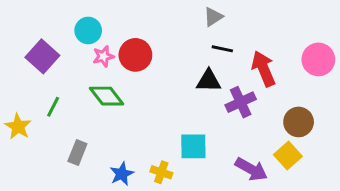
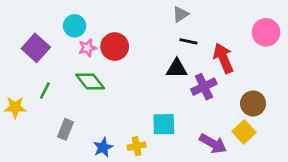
pink circle: (318, 59) -> (266, 32), moved
yellow star: (18, 127) -> (15, 107), turned -30
yellow cross: (161, 172) -> (137, 146), turned -30

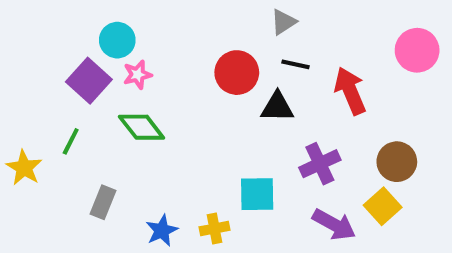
red circle: (115, 47) -> (237, 73), moved
purple square: (36, 48) -> (89, 81), moved
purple cross: (204, 87) -> (320, 164), moved
yellow star: (15, 107) -> (24, 168), turned 30

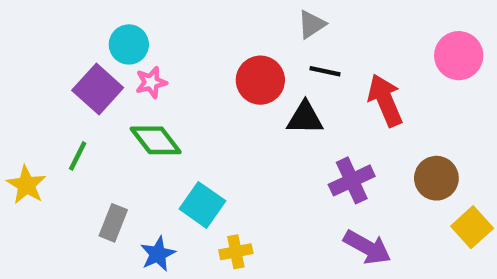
cyan square: (257, 194) -> (202, 205), moved, turned 36
yellow square: (383, 206) -> (472, 227), moved
blue star: (162, 231) -> (158, 254), moved

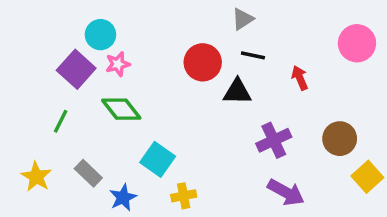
red arrow: (385, 100) -> (300, 78), size x0.6
yellow star: (26, 185) -> (36, 177), moved
gray rectangle: (113, 223) -> (88, 173), turned -68

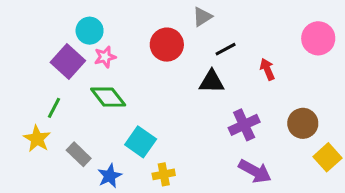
gray triangle: (243, 19) -> (202, 17), moved
black line: (253, 55) -> (226, 49), turned -40
red circle: (203, 62) -> (167, 45), moved
yellow star: (36, 177) -> (37, 139), moved

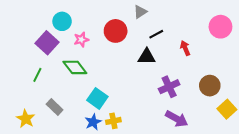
pink star: (105, 57) -> (81, 40), moved
yellow star: (37, 139) -> (26, 119), moved
blue star: (110, 176) -> (93, 122), moved

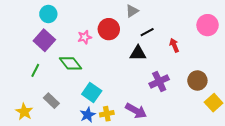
cyan circle: (62, 21) -> (48, 14), moved
pink star: (81, 40) -> (85, 37), moved
purple arrow: (177, 119) -> (136, 111), moved

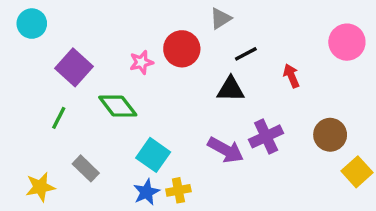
cyan circle: (48, 14) -> (32, 24), moved
purple arrow: (136, 111) -> (226, 150), moved
yellow star: (24, 112) -> (40, 187), turned 30

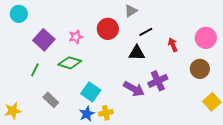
pink circle: (347, 42) -> (206, 38), moved
pink star: (141, 62) -> (76, 37), moved
green diamond: (118, 106) -> (70, 63), turned -35
brown circle: (330, 135) -> (200, 69), moved
yellow star: (40, 187) -> (13, 111), moved

